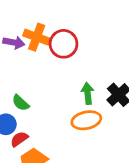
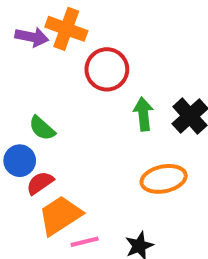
red circle: (64, 44) -> (107, 69), moved
orange ellipse: (86, 120) -> (164, 179), moved

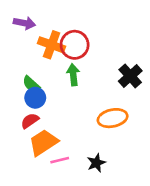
orange cross: (66, 29) -> (52, 45), moved
green arrow: (143, 114) -> (73, 75), moved
blue circle: (20, 161) -> (35, 98), moved

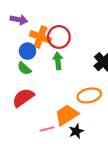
blue circle: (35, 98) -> (28, 51), moved
red semicircle: (30, 121) -> (23, 98), size x1.5
orange trapezoid: (43, 142) -> (66, 115), moved

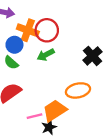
green arrow: (58, 61) -> (46, 55), turned -112
pink line: (47, 129) -> (35, 116), moved
black star: (76, 131) -> (49, 127), moved

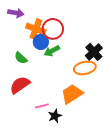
blue circle: (14, 45) -> (41, 42), moved
orange ellipse: (78, 90) -> (85, 68), moved
orange trapezoid: (55, 111) -> (72, 94), moved

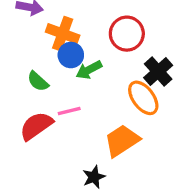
red circle: (53, 29) -> (127, 34), moved
orange ellipse: (85, 68) -> (143, 98), turned 65
pink line: (42, 106) -> (69, 111), moved

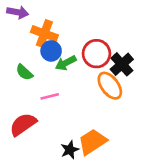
red circle: (127, 34) -> (96, 54), moved
red semicircle: (36, 126) -> (23, 124), moved
orange trapezoid: (122, 141) -> (92, 142), moved

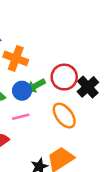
blue circle: (51, 51) -> (22, 91), moved
orange ellipse: (110, 86) -> (64, 116), moved

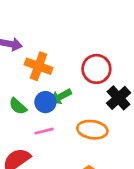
red circle: (64, 77) -> (96, 69), moved
orange ellipse: (64, 116) -> (92, 130), turned -45

